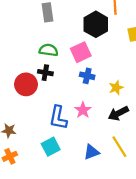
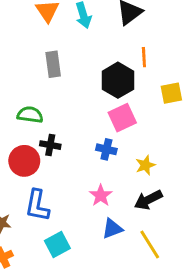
green semicircle: (49, 50) -> (30, 115), moved
pink square: (81, 52) -> (122, 118), moved
blue L-shape: (58, 118) -> (37, 206), moved
blue triangle: (91, 152) -> (112, 229), moved

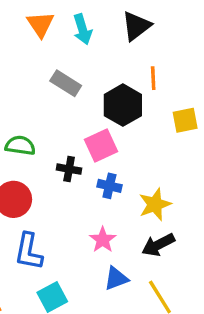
gray rectangle: (53, 64) -> (66, 83), moved, turned -50
pink square: (122, 118) -> (101, 145), moved
black cross: (50, 145) -> (69, 169), moved
yellow star: (145, 165) -> (155, 204), size x1.4

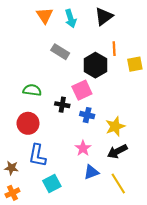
yellow square: (185, 120) -> (135, 64), moved

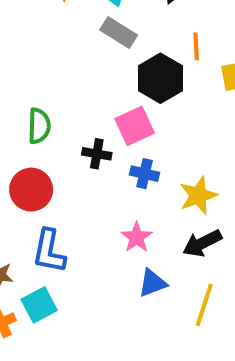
gray rectangle: (60, 52) -> (119, 32), moved
green semicircle: (32, 90) -> (39, 126), turned 84
cyan square: (52, 183) -> (39, 305), moved
yellow line: (118, 183) -> (204, 305), turned 50

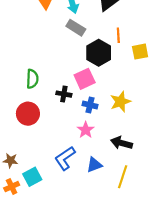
yellow star: (198, 196) -> (120, 102), moved
pink star: (137, 237) -> (86, 130), moved
black arrow: (202, 243) -> (122, 143), turned 42
blue L-shape: (49, 251) -> (65, 158), moved, turned 45

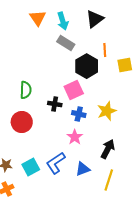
black arrow: (122, 143) -> (108, 149), turned 102
cyan square: (32, 177) -> (31, 167), moved

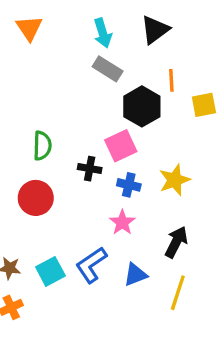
orange triangle: (38, 18) -> (29, 28), moved

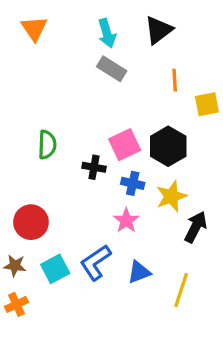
black hexagon: (142, 106) -> (168, 146), moved
yellow star: (175, 180) -> (171, 196), moved
red circle: (36, 198) -> (31, 222), moved
black arrow: (176, 242) -> (196, 227), moved

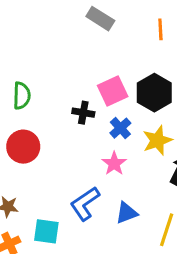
green semicircle: (47, 145) -> (22, 96), moved
blue cross: (133, 183) -> (120, 128), turned 35
red circle: (31, 222) -> (23, 147), moved
cyan square: (55, 269) -> (46, 231), moved, turned 36

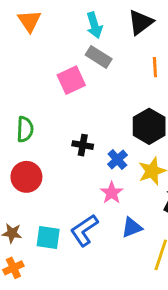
pink square: (113, 91) -> (71, 80), moved
blue triangle: (127, 213) -> (132, 227), moved
cyan square: (46, 231) -> (48, 238), moved

